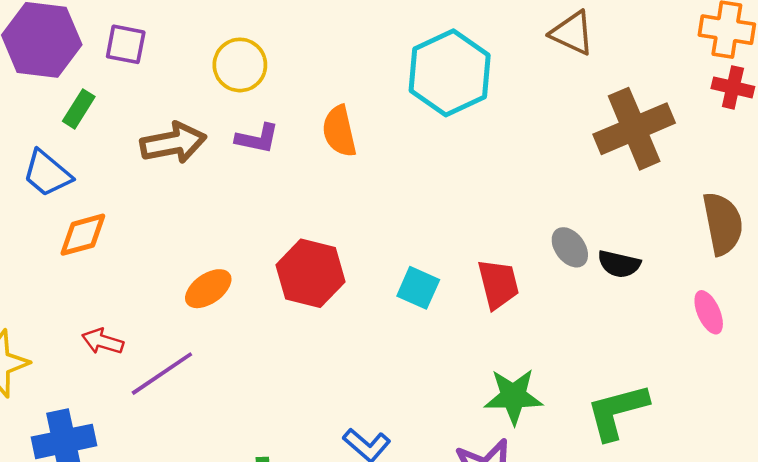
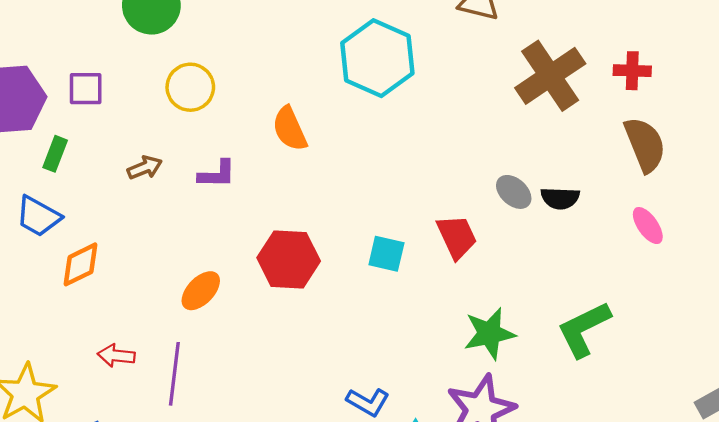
red cross: (733, 87) -> (632, 71), moved
purple L-shape: (257, 138) -> (217, 174), moved
brown arrow: (173, 143) -> (145, 168), size x0.6
purple line: (162, 374) -> (174, 374), turned -38

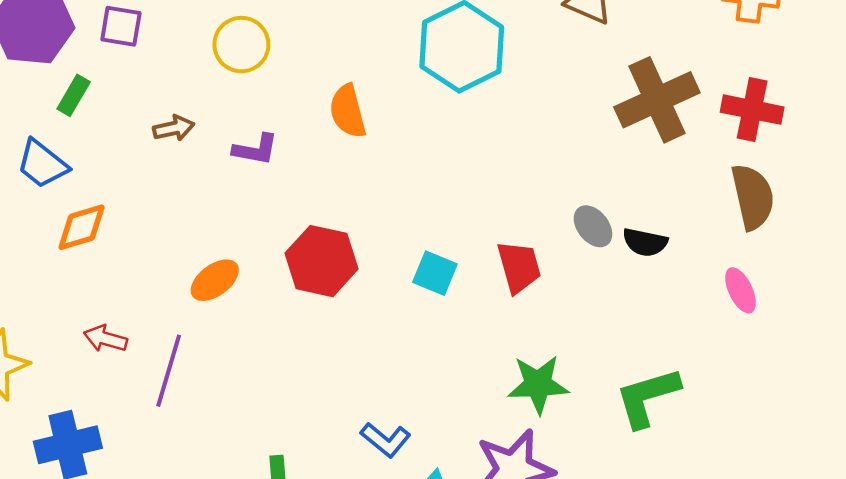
red cross: (632, 71) -> (752, 110), size x1.4

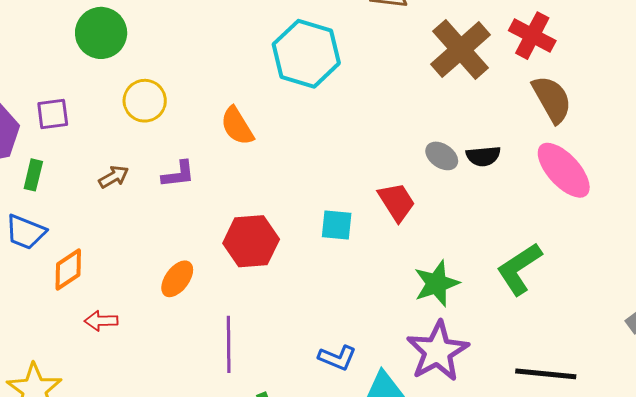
red cross: (752, 110) -> (532, 36), turned 33
pink ellipse: (741, 290) -> (564, 170), size x1.8
red arrow: (105, 339) -> (101, 321), moved
purple line: (169, 371) -> (229, 344), moved

